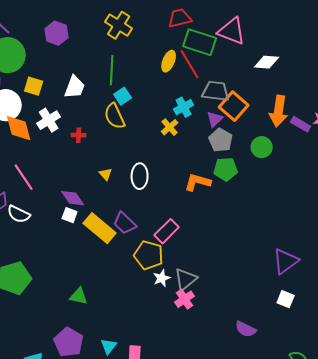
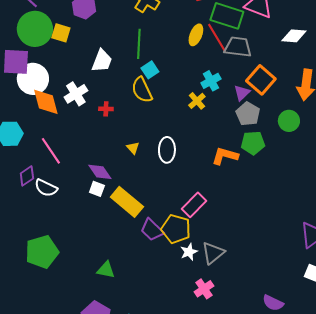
yellow square: (34, 86) -> (61, 33), moved
gray trapezoid: (216, 91) -> (238, 47), moved
purple trapezoid: (125, 223) -> (152, 230), moved
pink cross: (185, 299) -> (204, 289), moved

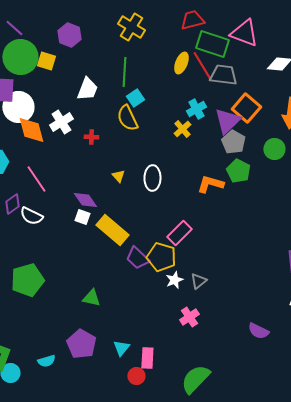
purple triangle: (242, 93) -> (227, 121), size x1.6
green pentagon: (253, 143) -> (238, 171), turned 30
gray triangle: (213, 253) -> (198, 281), size x0.7

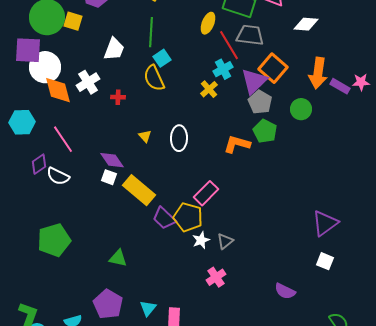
red line: (202, 66) -> (229, 45), moved

